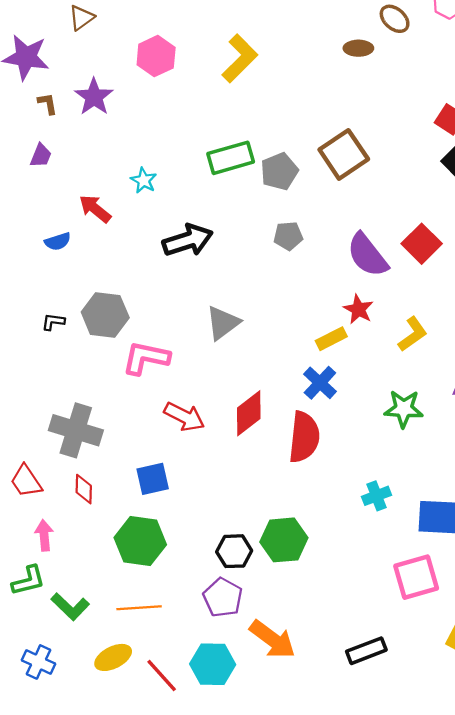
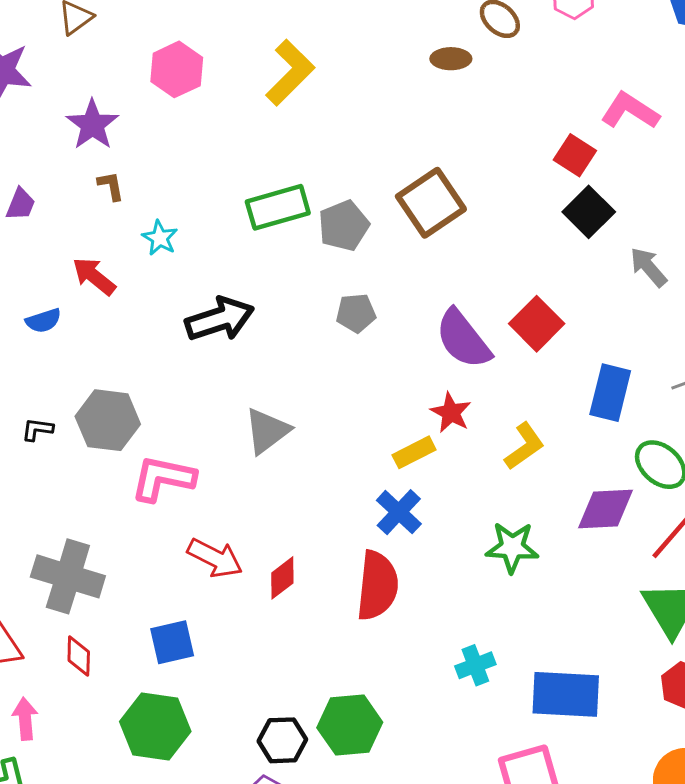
brown L-shape: (48, 104) -> (111, 186), moved
red diamond: (249, 413) -> (282, 578), moved, size x0.7

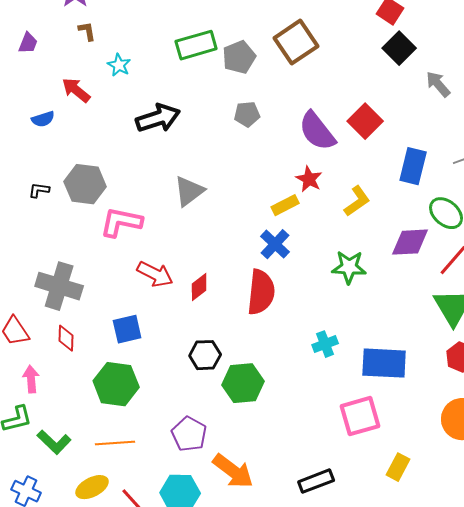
black hexagon: (282, 740) -> (205, 355), moved

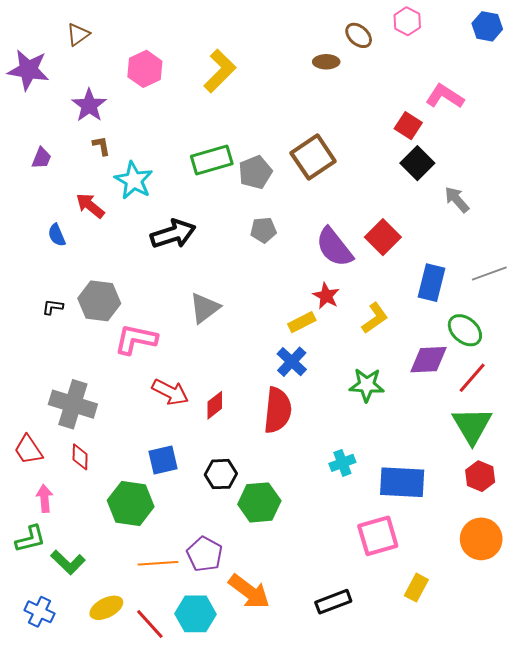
cyan star: (119, 65) -> (134, 180), size x1.6
blue semicircle: (43, 119) -> (57, 235), turned 85
blue square: (127, 329) -> (163, 460), moved
orange line: (115, 443) -> (158, 563), moved

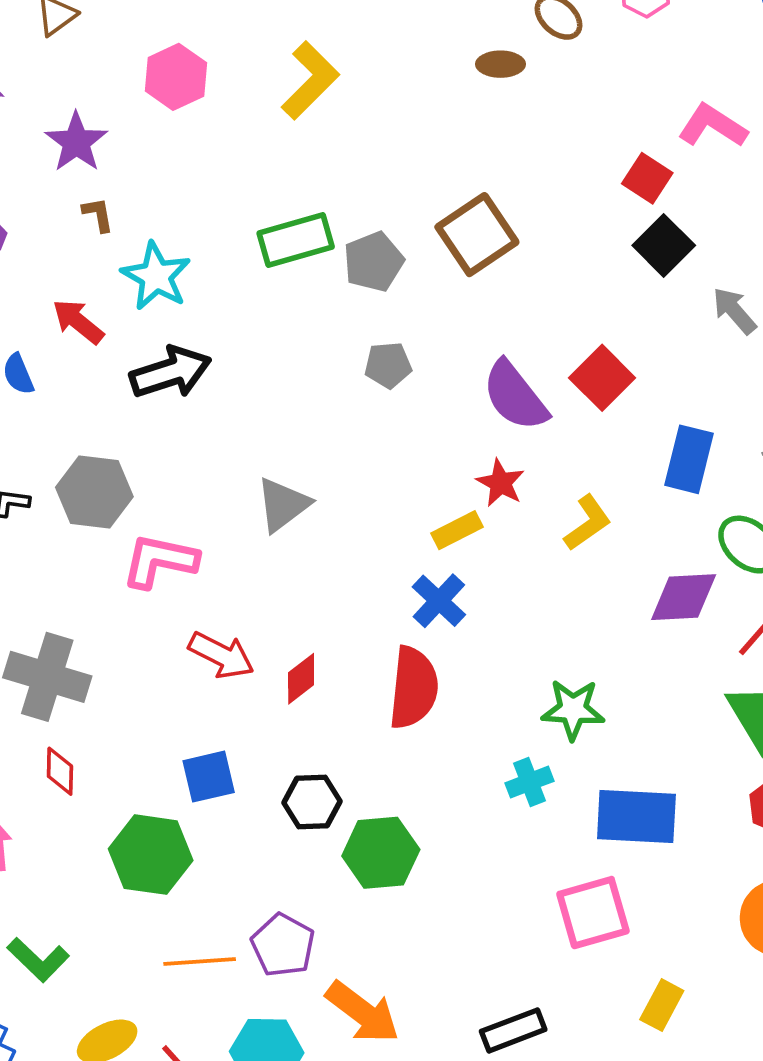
black arrow: (173, 234) -> (171, 372), moved
green star: (367, 385) -> (573, 710), moved

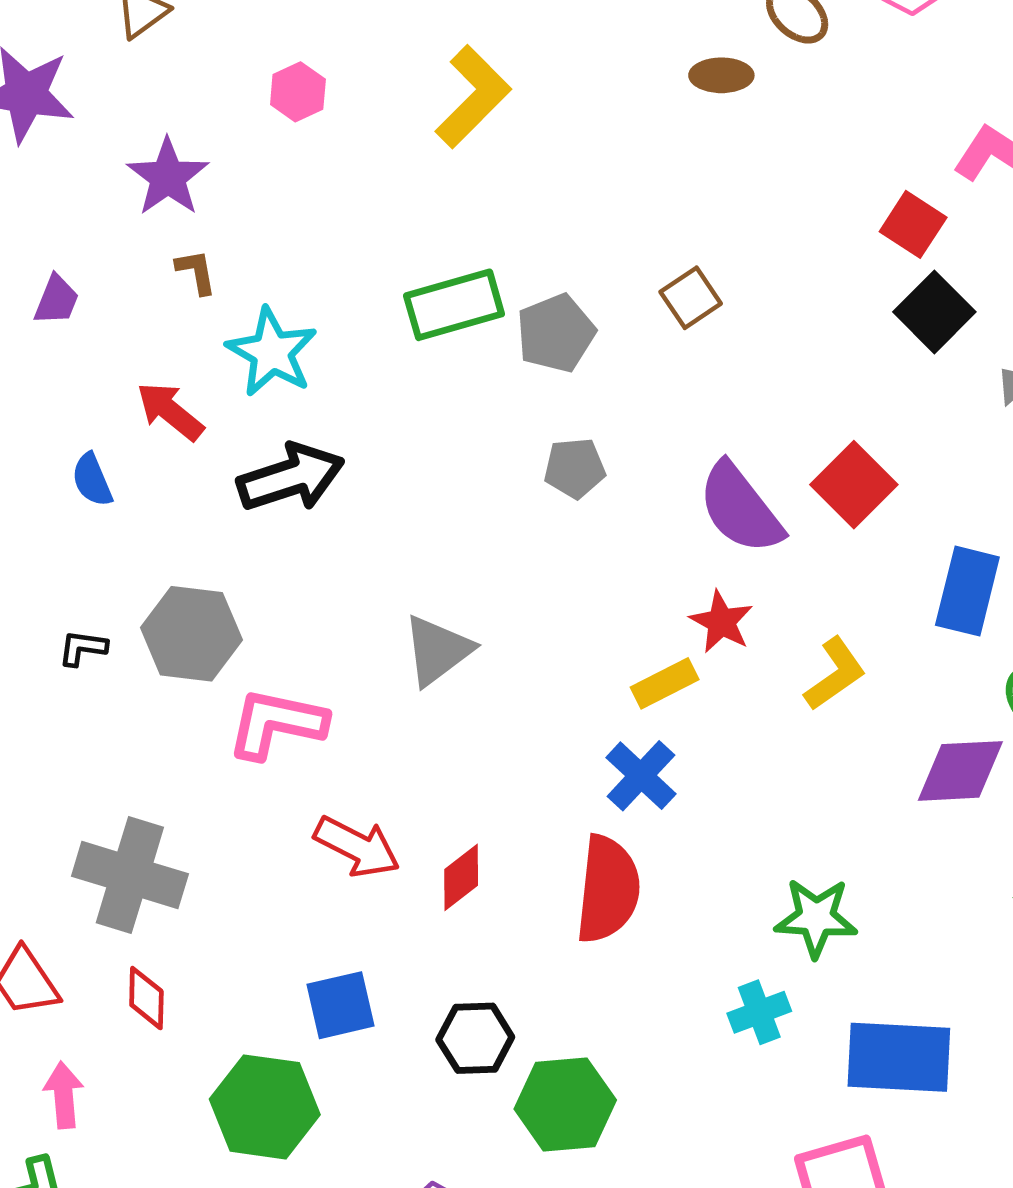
pink hexagon: (176, 77) -> (298, 92), size x0.7
brown square: (477, 235) -> (691, 298), size x0.6

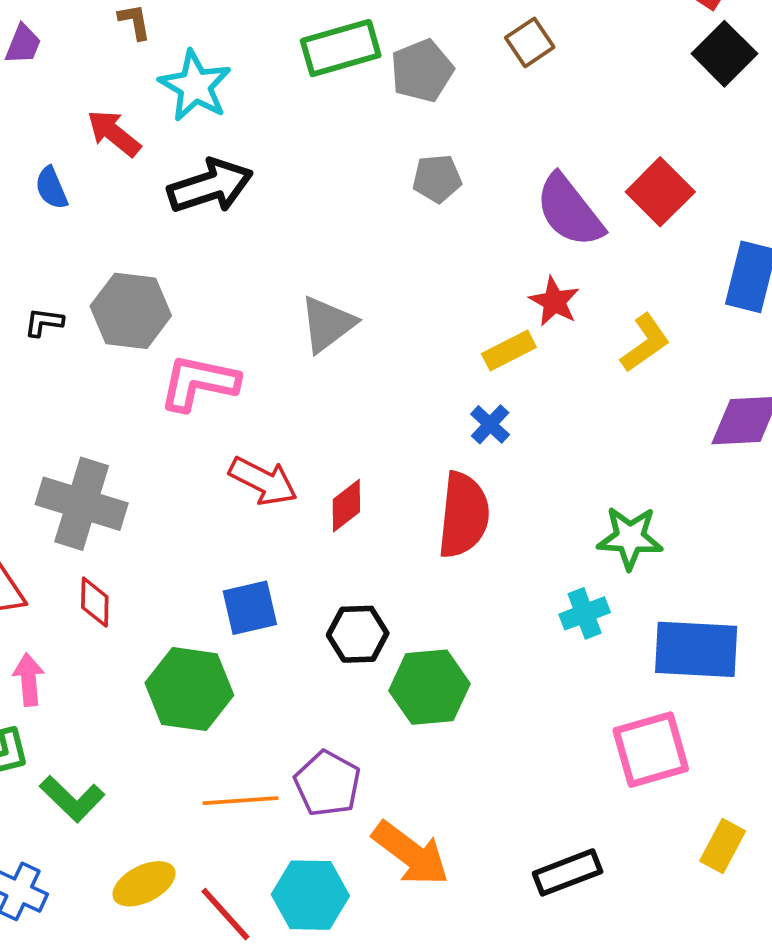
blue cross: (641, 776) -> (490, 424), size x0.7

